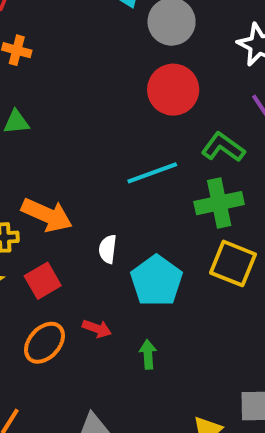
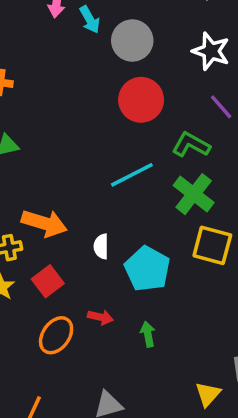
green cross: (219, 203) -> (194, 194), turned -33

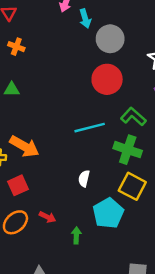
green cross: (194, 194) -> (128, 150), turned -32
white semicircle: (101, 246) -> (84, 179), moved
cyan pentagon: (147, 269) -> (108, 213), moved

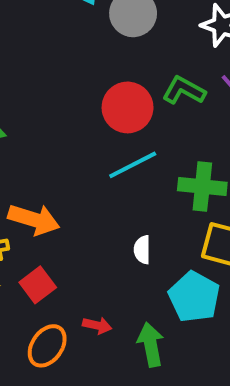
red circle: (107, 79) -> (128, 107), moved
green L-shape: (133, 117) -> (184, 90), moved
green arrow: (76, 235) -> (151, 345), size x1.5

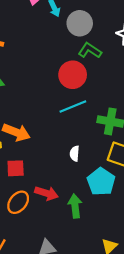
green L-shape: (184, 90) -> (90, 51), moved
red square: (38, 285) -> (16, 168), turned 30
red arrow: (97, 325) -> (46, 193), size x1.5

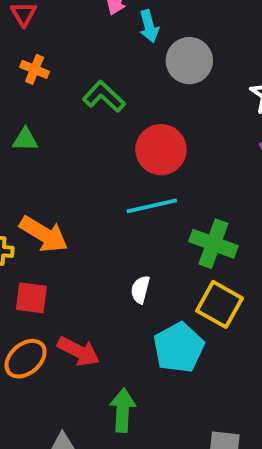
green L-shape: (90, 51) -> (104, 97), moved
green arrow: (75, 206) -> (123, 410), moved

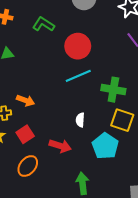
orange arrow: (44, 234) -> (25, 100), size x0.7
red square: (31, 298) -> (25, 134), turned -30
red arrow: (79, 351) -> (60, 146), moved

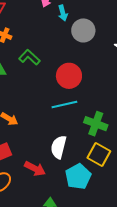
green L-shape: (43, 24) -> (29, 57), moved
white semicircle: (80, 120) -> (59, 147), size x1.6

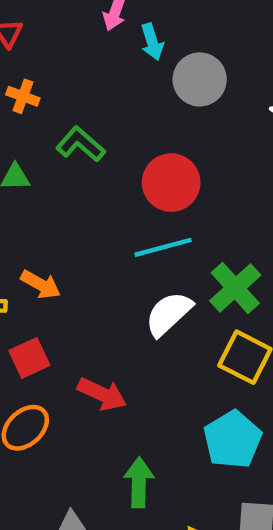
green cross: (96, 124) -> (235, 288), turned 30
white semicircle: (59, 147) -> (169, 314), moved, turned 35
cyan pentagon: (78, 177) -> (233, 440), moved

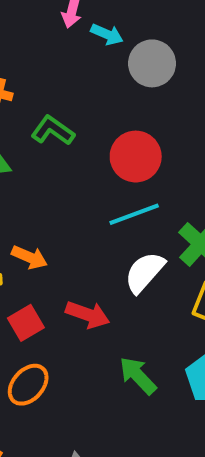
cyan arrow: (152, 42) -> (107, 34), turned -44
red arrow: (102, 394) -> (88, 315), moved
green arrow: (139, 482) -> (138, 376), moved, turned -39

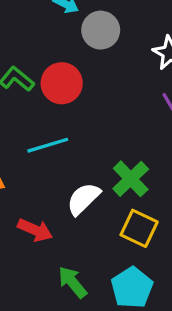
red circle: (136, 157) -> (62, 83), moved
cyan line: (134, 214) -> (48, 145), moved

